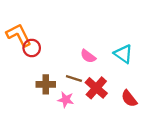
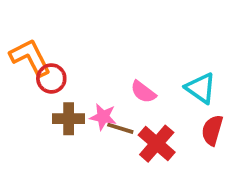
brown cross: (46, 84) -> (69, 119), moved
red semicircle: (129, 98) -> (212, 130), moved, turned 54
pink star: (66, 100) -> (103, 117), moved

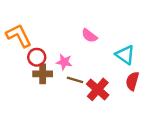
red circle: (51, 78) -> (37, 57), moved
pink semicircle: (143, 92) -> (89, 36), moved
pink star: (103, 117) -> (64, 62), moved

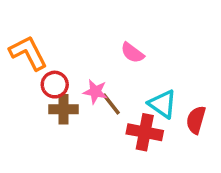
cyan triangle: (125, 55) -> (162, 104), moved
brown line: (75, 80) -> (111, 104), moved, turned 35
red cross: (98, 89) -> (145, 132), turned -30

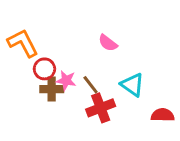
pink star: (95, 92) -> (66, 80), moved
red semicircle: (196, 120) -> (163, 115), moved, turned 75
red cross: (145, 132) -> (101, 108), moved, turned -32

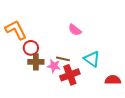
pink star: (66, 80) -> (54, 66), moved
brown line: (91, 85) -> (63, 59), turned -40

